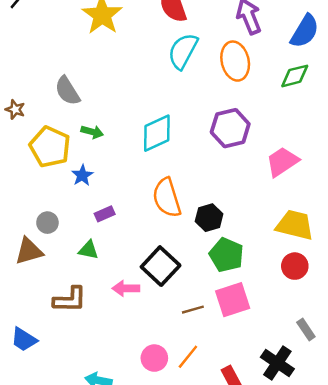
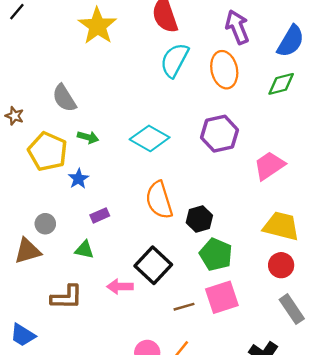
cyan diamond: (157, 133) -> (150, 138), turned 54
gray rectangle: (306, 329) -> (292, 309), moved, size x1.4

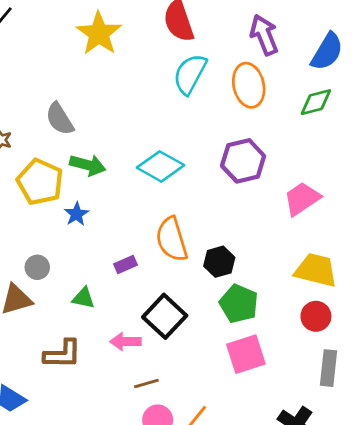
green arrow: (88, 137) -> (88, 165), size x1.4
purple rectangle: (100, 215) -> (125, 264), moved
brown line: (184, 307) -> (146, 384), moved
gray rectangle: (292, 309) -> (329, 368), turned 40

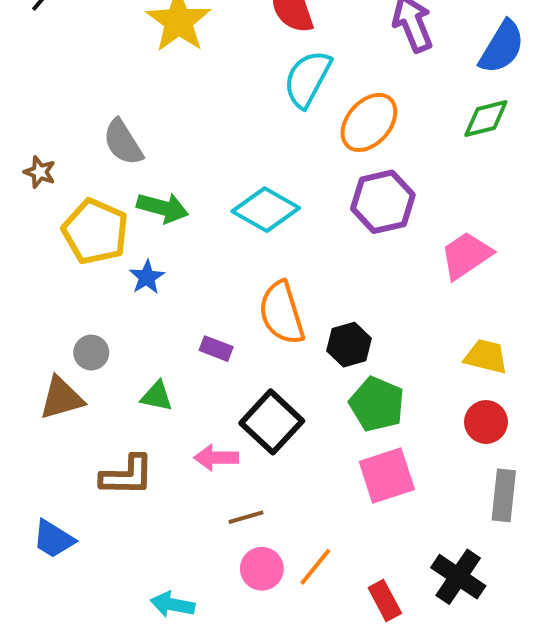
orange ellipse: (249, 85) -> (369, 122), moved, turned 54
purple rectangle: (125, 264) -> (216, 349), turned 45
yellow trapezoid: (316, 270) -> (486, 357), size x0.7

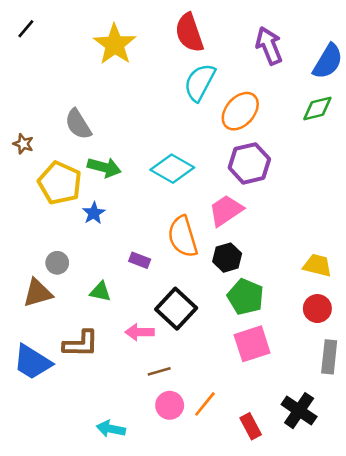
pink trapezoid: (466, 255) -> (226, 210), moved
blue trapezoid: (54, 539) -> (32, 362), moved, size x1.4

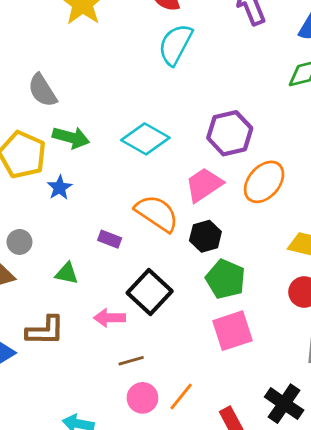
orange ellipse: (240, 111) -> (264, 182), moved
orange semicircle: (183, 237) -> (157, 213), turned 141

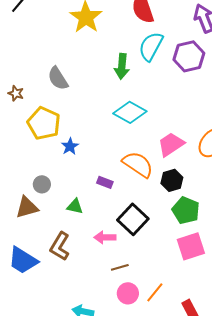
purple hexagon: (230, 133) -> (189, 56), moved
green arrow: (71, 138) -> (122, 66), moved, turned 80
brown L-shape: (45, 331) -> (60, 246), turned 120

